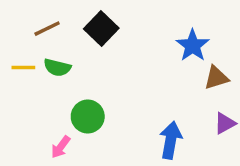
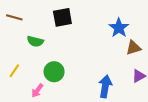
brown line: (47, 29) -> (14, 17), moved, turned 42
black square: (101, 29) -> (62, 17), turned 36
yellow line: (23, 67) -> (14, 71), moved, turned -56

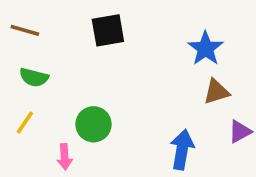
green semicircle: (35, 41) -> (34, 77), moved
brown triangle: (133, 48) -> (216, 92), moved
pink arrow: (37, 91) -> (65, 157), turned -40

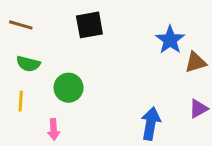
brown triangle: (216, 92) -> (195, 62), moved
yellow line: (25, 122) -> (21, 101), turned -30
green circle: (94, 124) -> (69, 88), moved

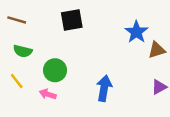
yellow line: (21, 101) -> (17, 81), turned -42
blue arrow: (151, 124) -> (104, 88), moved
pink arrow: (54, 129) -> (48, 94), moved, turned 112

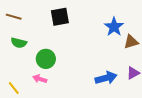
yellow line: (17, 81) -> (14, 88), moved
blue arrow: (104, 88) -> (106, 78), moved, turned 65

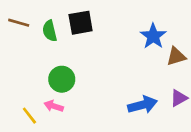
green semicircle: (19, 43) -> (50, 31), moved, turned 63
yellow line: (14, 88) -> (29, 116), moved

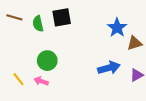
blue arrow: (142, 105) -> (109, 68), moved
yellow line: (29, 116) -> (18, 79), moved

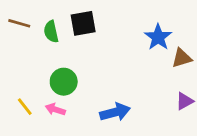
blue arrow: (109, 68) -> (115, 112), moved

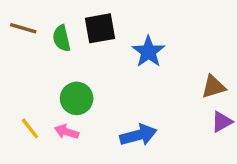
blue star: (158, 37) -> (148, 52), moved
brown triangle: (182, 58) -> (213, 87), moved

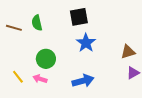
brown line: (23, 28) -> (14, 28), moved
black square: (100, 28) -> (79, 17), moved
blue star: (148, 52) -> (86, 43), moved

